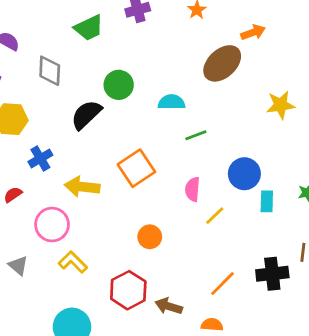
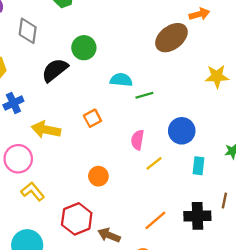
cyan semicircle: (172, 102) -> (121, 80), moved
orange square: (136, 168) -> (92, 118), size x0.6
cyan rectangle: (267, 201) -> (199, 166), moved

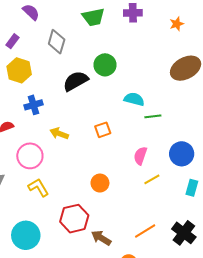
yellow arrow: (46, 130) -> (59, 133), size x0.7
black cross: (197, 216) -> (184, 233), turned 30

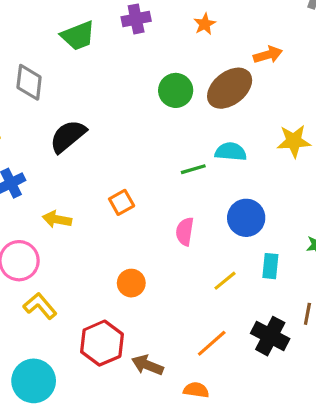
green circle: (105, 65) -> (176, 90), moved
cyan semicircle: (134, 99) -> (231, 152), moved
yellow line: (152, 179) -> (225, 281), moved

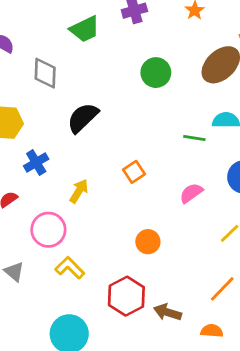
green circle: (176, 90) -> (156, 73), moved
green line: (193, 169) -> (194, 138), turned 30
yellow arrow: (57, 219) -> (79, 191), turned 115
pink semicircle: (185, 232) -> (191, 193), turned 50

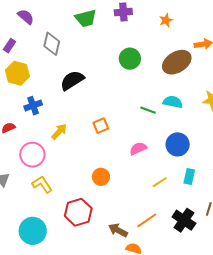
brown arrow: (168, 312) -> (118, 230), moved

